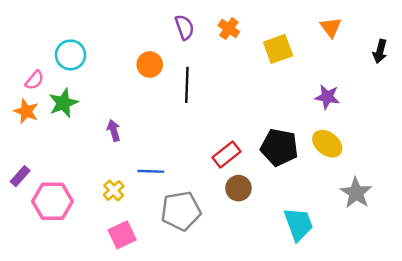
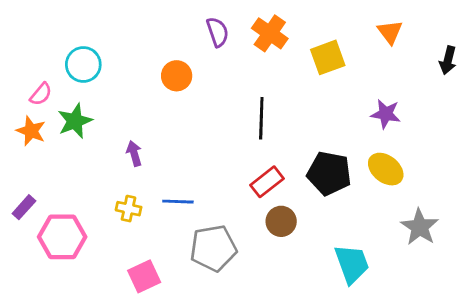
orange cross: (229, 29) -> (270, 33), size x1.4
black line: (187, 85) -> (261, 118), moved
yellow cross: (114, 190) -> (129, 209), moved, turned -36

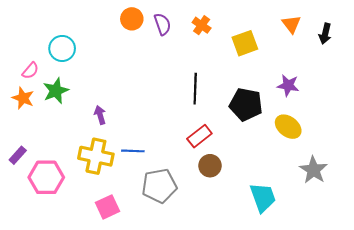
orange cross: (270, 33) -> (202, 25), size x0.7
black arrow: (448, 60) -> (325, 34), moved
orange circle: (177, 76) -> (132, 19), moved
black pentagon: (329, 173) -> (246, 104), moved
yellow cross: (129, 209) -> (96, 156), size x1.8

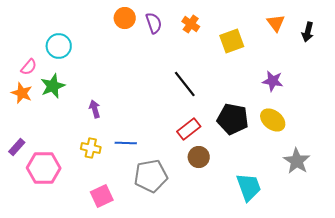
black line: (195, 89) -> (185, 84), turned -40
black pentagon: (246, 104) -> (233, 119), moved
yellow cross: (96, 156) -> (91, 148), size x0.6

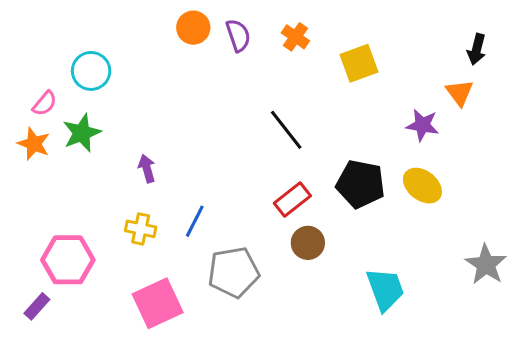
orange triangle: (276, 23) -> (460, 93), moved
blue line: (126, 143) -> (195, 221), turned -65
purple rectangle: (17, 147) -> (37, 306), moved
gray star: (297, 161) -> (486, 265), moved
pink square: (102, 196) -> (158, 303), size x1.4

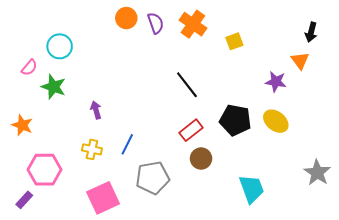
orange cross: (295, 37) -> (193, 24), size x1.5
yellow square: (359, 63) -> (234, 41), size x0.7
green star: (82, 133) -> (54, 87), turned -30
orange star: (34, 144) -> (22, 125), moved

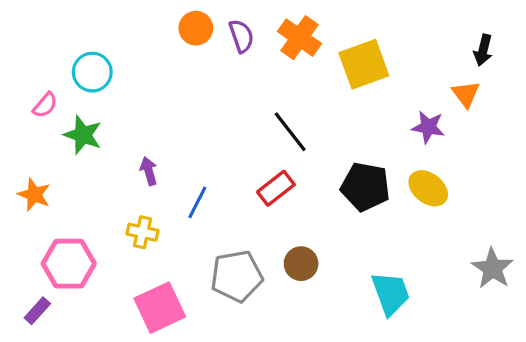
yellow square: (234, 41) -> (364, 64), size x1.8
red rectangle: (191, 130) -> (276, 188), moved
blue line: (127, 144) -> (197, 202), moved
brown circle: (201, 158) -> (301, 264), moved

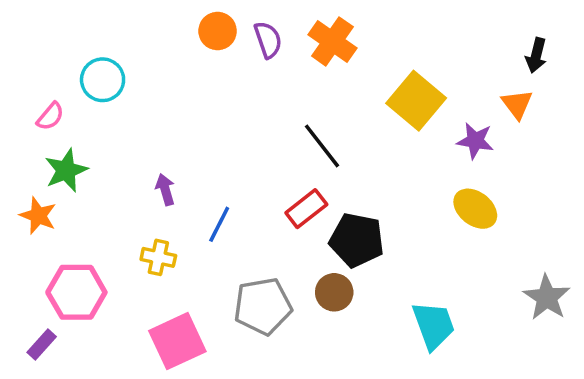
yellow square: (364, 64) -> (416, 101), moved, turned -30
green star: (83, 135) -> (66, 170), moved, turned 30
black pentagon: (365, 187) -> (357, 240), moved

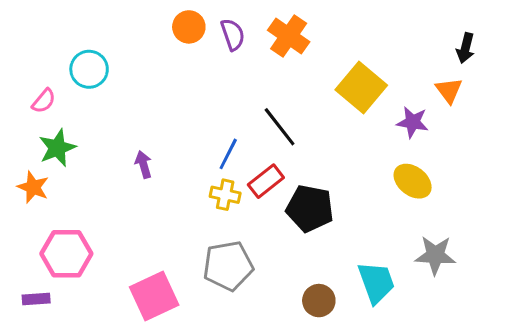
blue line: (219, 224) -> (228, 154), moved
yellow cross: (158, 257) -> (225, 195), moved
brown circle: (334, 292) -> (319, 301), moved
gray star: (547, 297) -> (435, 255), moved, turned -30
purple rectangle: (42, 345) -> (36, 299), turned 44

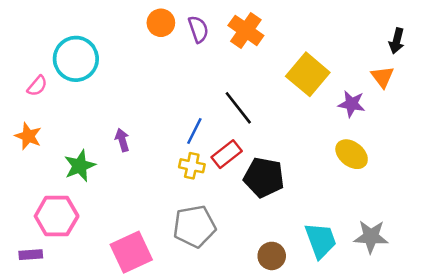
cyan circle: (89, 69) -> (76, 59), size x1.4
green star: (57, 148) -> (80, 166), moved
orange star: (33, 187) -> (28, 136), moved
gray star: (435, 255) -> (371, 237), moved

